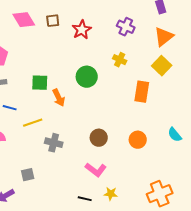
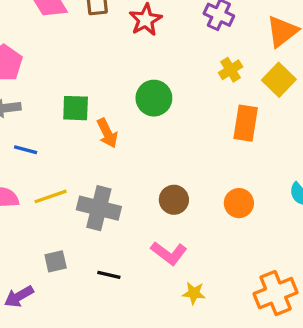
yellow cross: (120, 60) -> (231, 70), moved, turned 32
yellow line: (33, 123) -> (51, 196), moved
gray cross: (54, 143) -> (99, 208), size x1.4
black line: (85, 199) -> (109, 275), moved

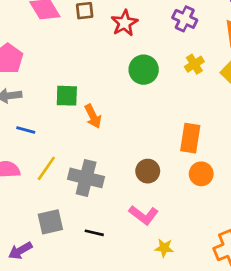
green circle: (154, 98) -> (144, 70), moved
orange rectangle: (246, 123) -> (190, 138), moved
yellow line: (51, 196) -> (46, 168), turned -36
gray square: (56, 261) -> (50, 222), size x1.4

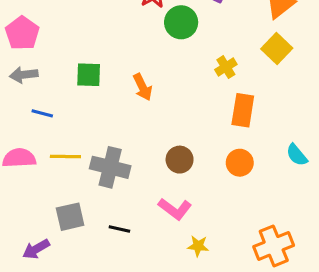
yellow cross: (194, 64) -> (226, 67), moved
green circle: (144, 70) -> (181, 22), moved
orange arrow: (93, 116) -> (143, 87), moved
orange rectangle: (190, 138) -> (243, 110), moved
yellow line: (46, 168) -> (65, 157), turned 56

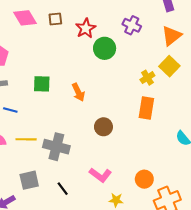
yellow cross: (226, 67) -> (147, 78), moved
brown circle: (180, 160) -> (103, 127), moved
orange circle: (240, 163) -> (144, 179), moved
black line: (119, 229) -> (63, 189), turned 40

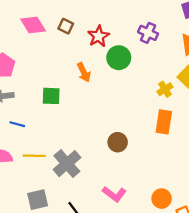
brown square: (55, 19) -> (66, 26), turned 32
orange arrow: (78, 92) -> (84, 72), moved
gray cross: (56, 147) -> (67, 164), turned 35

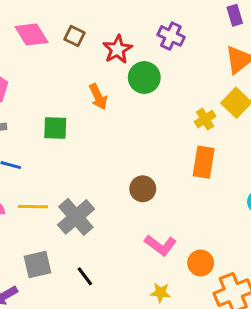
purple cross: (148, 33) -> (171, 36), moved
pink L-shape: (114, 194) -> (161, 245), moved

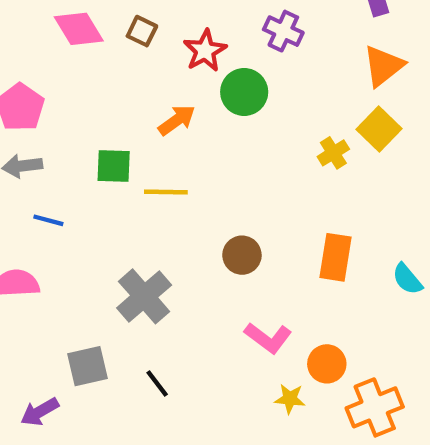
orange arrow: (98, 97) -> (177, 120), turned -100
orange rectangle: (204, 162) -> (336, 257), moved
yellow line: (33, 207) -> (166, 192), moved
yellow star: (161, 293) -> (290, 399), moved

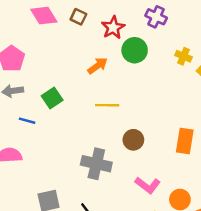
yellow cross: (333, 153) -> (184, 56), moved, turned -35
green square: (114, 166) -> (52, 98), moved, turned -36
yellow line: (166, 192) -> (107, 105), moved
gray cross: (144, 296) -> (96, 164), moved, turned -36

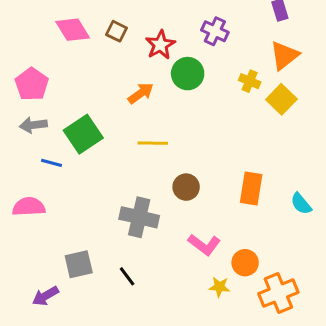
green square: (52, 98) -> (83, 134), size x1.4

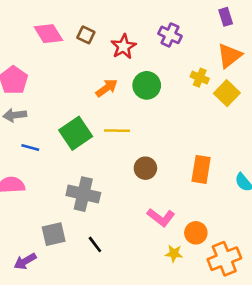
green circle: (188, 74) -> (147, 85), moved
green square: (83, 134) -> (76, 133), moved
gray cross: (139, 217) -> (83, 194), moved

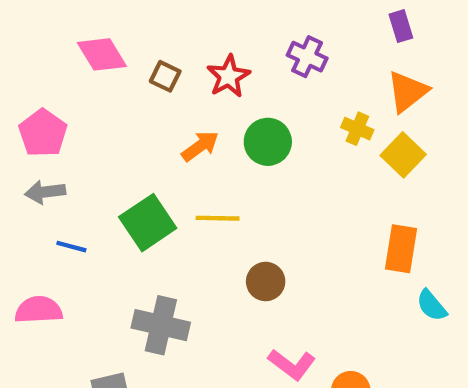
brown square: (86, 35) -> (165, 76), moved
orange rectangle: (201, 169) -> (401, 249), moved

